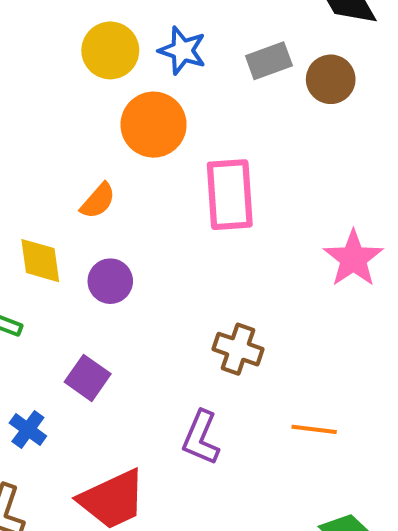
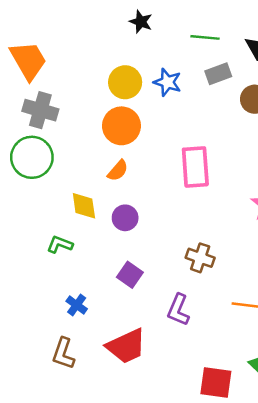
gray rectangle: (269, 61) -> (218, 74), moved
orange circle: (154, 125) -> (121, 126), moved
purple square: (88, 378) -> (130, 275), moved

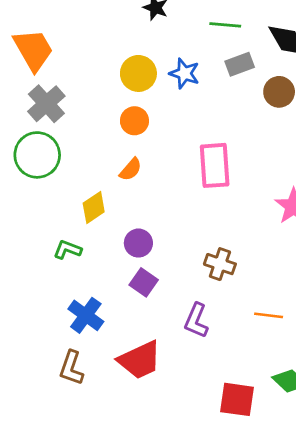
gray cross: (40, 110) -> (46, 104), turned 32
orange circle: (121, 126) -> (134, 121), size x0.7
yellow diamond: (84, 206) -> (94, 208), turned 64
purple circle: (125, 218) -> (138, 243), moved
blue cross: (77, 305) -> (86, 315), size x1.5

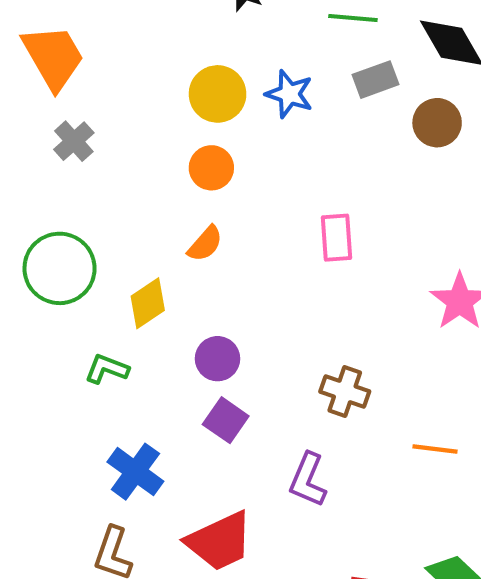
gray cross: (46, 104) -> (74, 141), size x0.7
green circle: (37, 155) -> (60, 268), moved
pink rectangle: (215, 165) -> (337, 238), size x0.7
orange line: (269, 315) -> (435, 449), moved

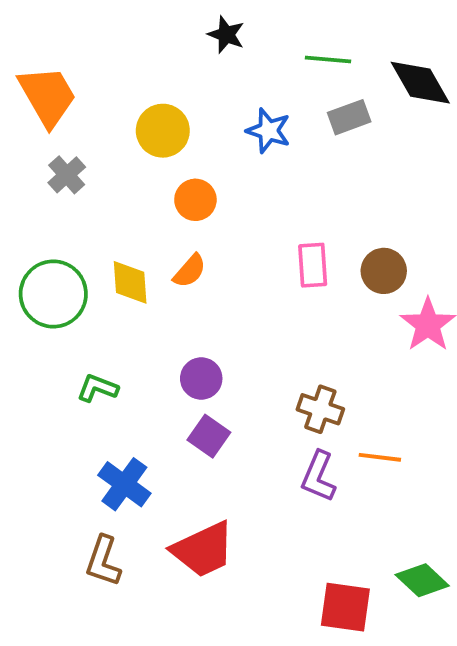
yellow circle: (218, 94) -> (163, 131), moved
brown circle: (437, 123) -> (384, 271), moved
yellow diamond: (148, 303) -> (130, 282), moved, turned -60
orange line: (435, 449) -> (380, 457), moved
purple L-shape: (308, 480) -> (318, 477), moved

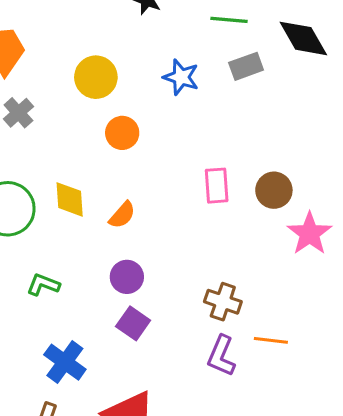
orange semicircle: (190, 271) -> (122, 215), moved

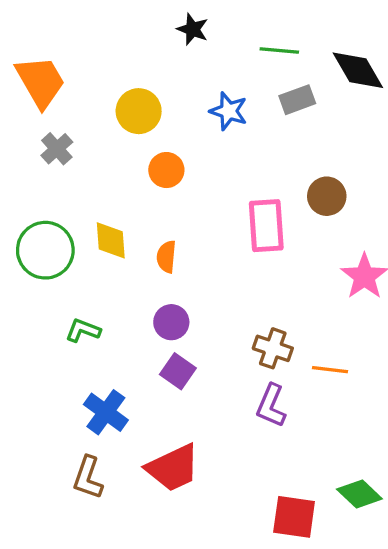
pink rectangle: (217, 186) -> (266, 226), size x1.4
brown circle: (274, 190) -> (327, 196), moved
orange semicircle: (122, 215) -> (166, 257), turned 144
orange line: (271, 340) -> (330, 370), moved

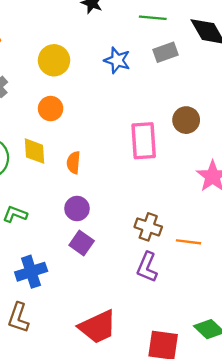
orange circle: (166, 170) -> (51, 109), moved
blue cross: (106, 412) -> (31, 272), turned 36
red trapezoid: (173, 468) -> (98, 327), moved

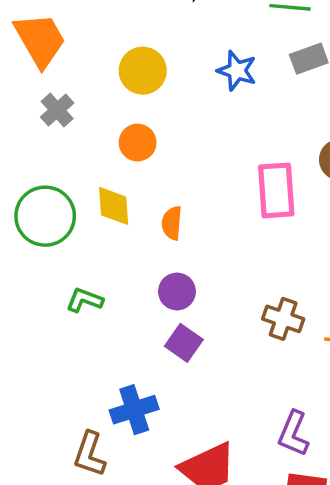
purple L-shape: (147, 267) -> (293, 434), moved
blue cross: (31, 272) -> (134, 410), moved

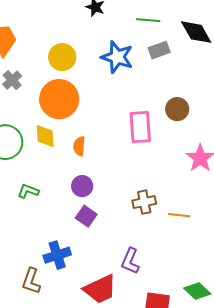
blue star: (237, 71) -> (117, 57), size x1.4
orange circle: (138, 143) -> (59, 99), size x1.8
brown cross: (283, 319) -> (144, 202), turned -30
purple L-shape: (293, 434) -> (130, 261), moved

